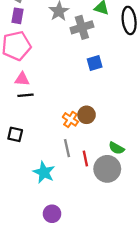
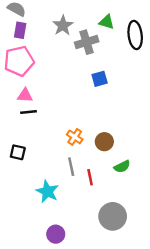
brown circle: (87, 115) -> (104, 142), moved
green semicircle: (116, 148) -> (122, 167), turned -56
gray circle: (107, 169) -> (113, 216), moved

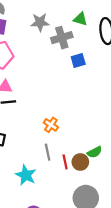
gray star: (63, 25) -> (40, 22), turned 30
blue square: (100, 79) -> (78, 61), moved
brown circle: (104, 142) -> (80, 162), moved

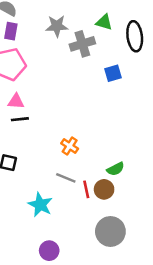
blue square: (78, 61) -> (113, 73), moved
gray line: (48, 152) -> (66, 178), turned -56
green semicircle: (95, 152) -> (116, 169), moved

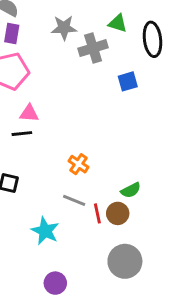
pink triangle: (16, 101) -> (29, 113), moved

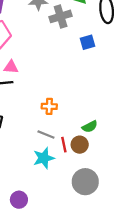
orange cross: (78, 164) -> (49, 106), turned -32
cyan star: (45, 231) -> (44, 158), moved, turned 30
purple circle: (55, 283) -> (19, 200), moved

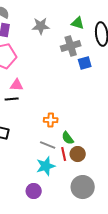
gray cross: (61, 16) -> (71, 46), moved
green semicircle: (90, 127) -> (68, 138), moved, turned 80
purple circle: (19, 200) -> (34, 191), moved

